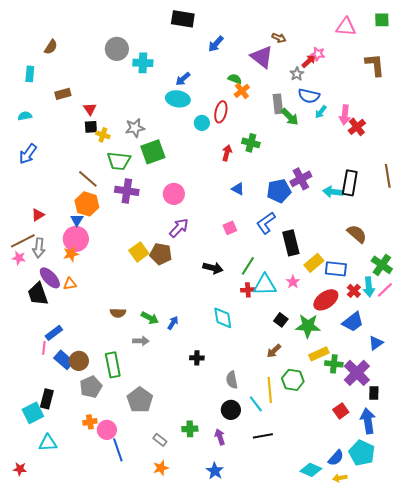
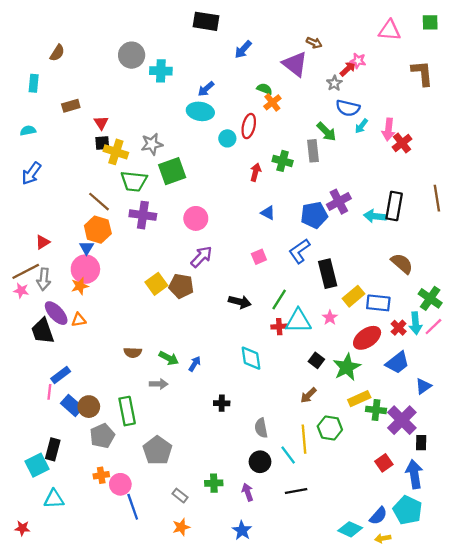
gray rectangle: (278, 104) -> (313, 151), moved
yellow cross: (103, 135) -> (116, 152), size x1.5
green star: (308, 326) -> (347, 367), turned -30

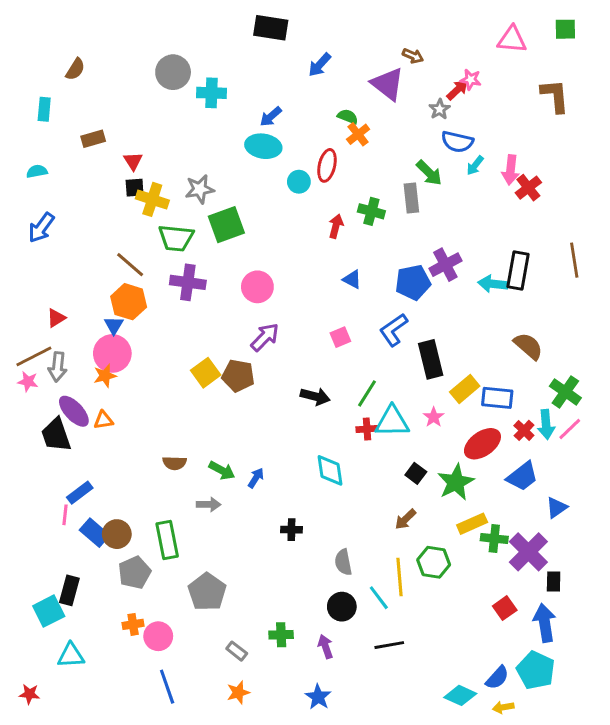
blue line: (133, 507) -> (167, 687), moved

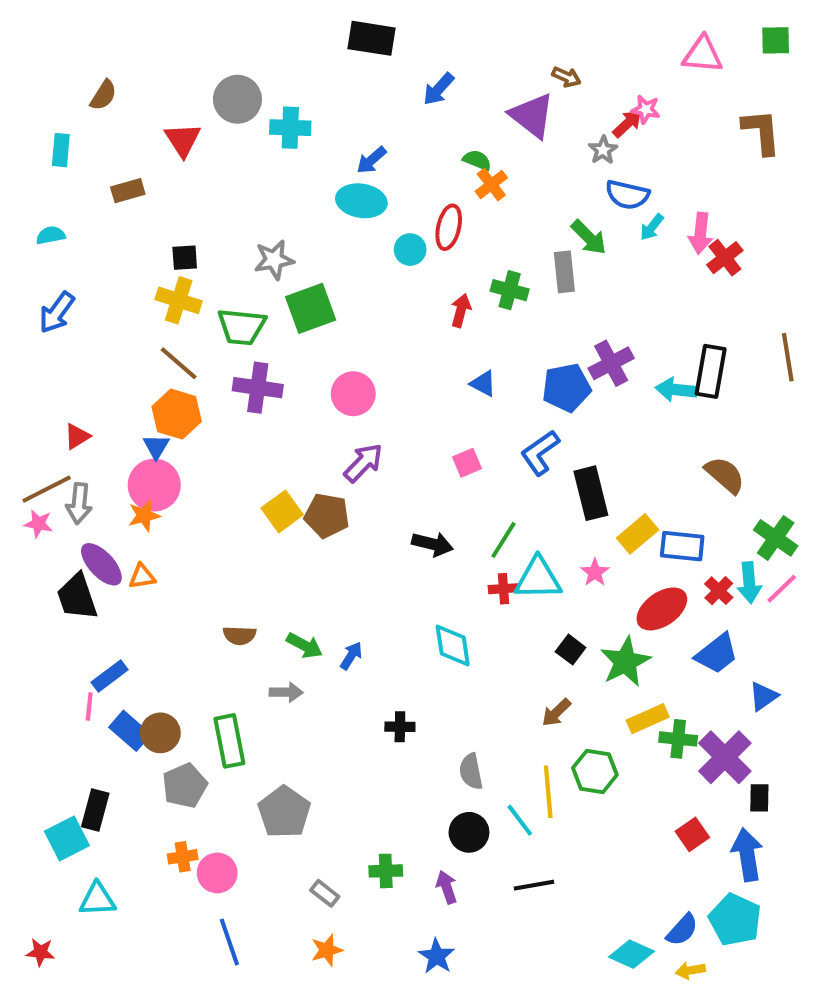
red triangle: (133, 161) -> (183, 140), moved, size x1.4
yellow cross: (152, 199) -> (179, 300), moved

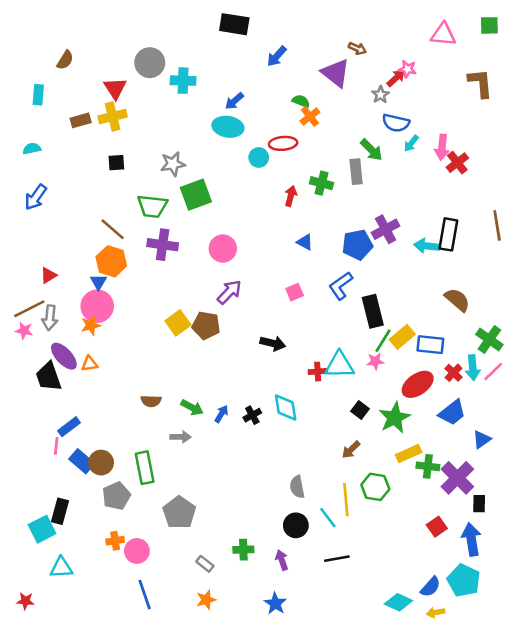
red ellipse: (449, 227) -> (283, 143), turned 72
yellow cross: (179, 300) -> (113, 116), moved, turned -32
green line: (504, 540) -> (383, 341), moved
pink star: (595, 572) -> (375, 361), turned 30
black cross: (400, 727) -> (252, 415), moved, turned -30

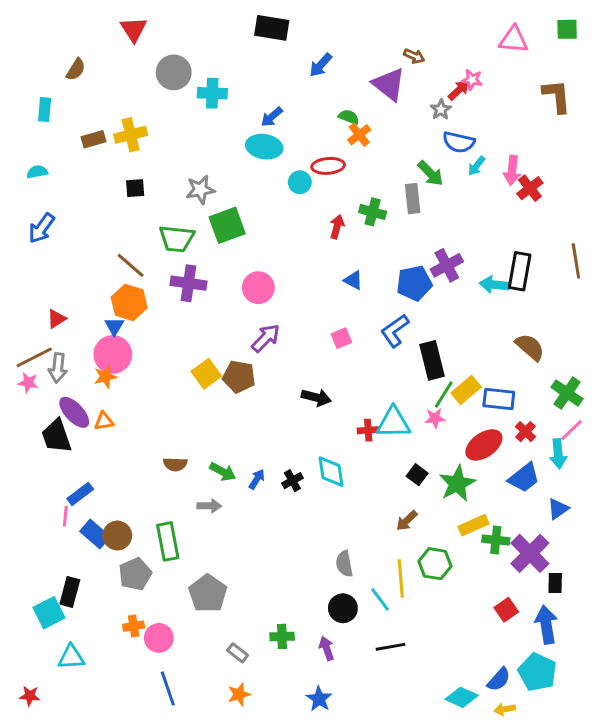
red triangle: (115, 88) -> (134, 29), moved
cyan arrow: (473, 368) -> (558, 454), moved

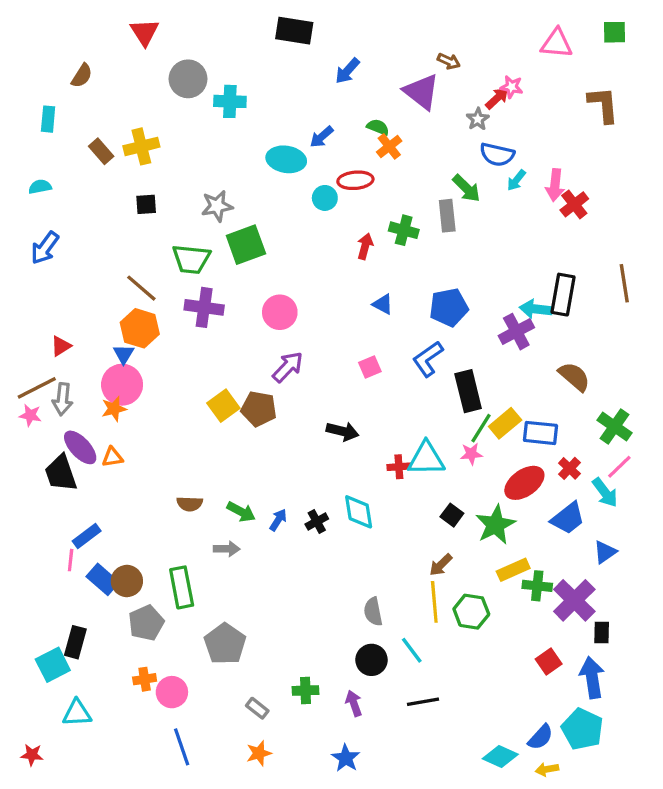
blue arrow: (272, 117) -> (322, 137), moved
brown rectangle: (94, 139) -> (101, 151), turned 65
purple cross: (447, 265) -> (516, 332), moved
cyan arrow: (558, 454) -> (605, 493), turned -32
yellow line: (401, 579) -> (434, 602), moved

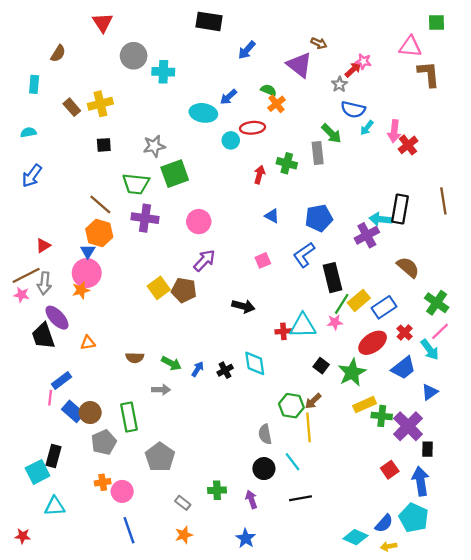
pink triangle: (557, 43) -> (410, 47), moved
blue rectangle: (541, 433) -> (384, 307), turned -40
orange triangle: (112, 457) -> (88, 343), moved
green hexagon: (471, 612) -> (291, 406), moved

